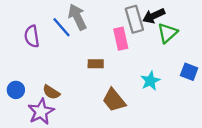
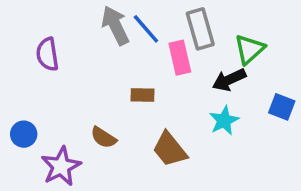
black arrow: (154, 16) -> (229, 80), moved
blue line: (61, 27) -> (146, 29), moved
brown semicircle: (51, 92) -> (103, 137), moved

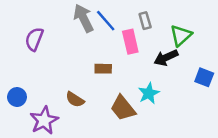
gray rectangle: (200, 29) -> (145, 21), size x0.6
purple semicircle: (47, 54) -> (34, 39), turned 30
cyan star: (224, 121) -> (149, 93), moved

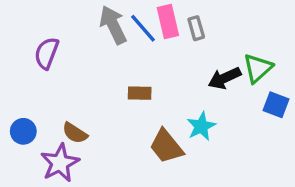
green triangle: (181, 35) -> (258, 68), moved
pink rectangle: (130, 42) -> (168, 22), moved
brown semicircle: (75, 99) -> (75, 133), moved

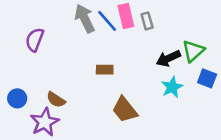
cyan star: (201, 126) -> (172, 87), moved

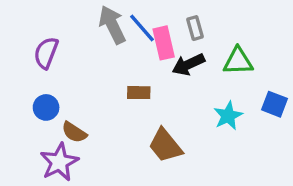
pink rectangle: (126, 16) -> (164, 43), moved
green triangle: (193, 51) -> (238, 61), moved, turned 40
black arrow: (168, 58) -> (188, 64), moved
blue circle: (17, 98) -> (46, 107), moved

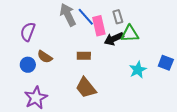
green triangle: (238, 61) -> (130, 34), moved
brown semicircle: (74, 132) -> (45, 57), moved
brown trapezoid: (165, 146) -> (86, 88), moved

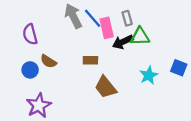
purple semicircle: (28, 32) -> (30, 34), turned -36
brown trapezoid: (86, 88) -> (106, 87), moved

